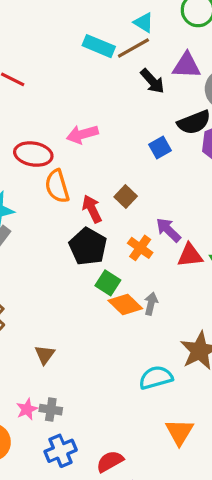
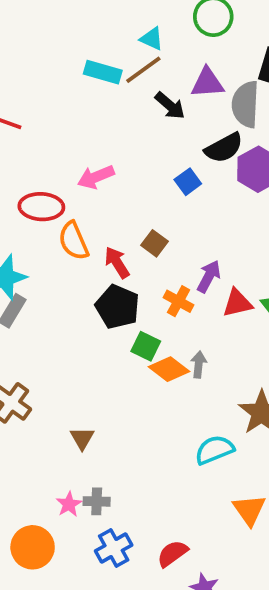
purple arrow: (168, 230) -> (209, 276), turned 80

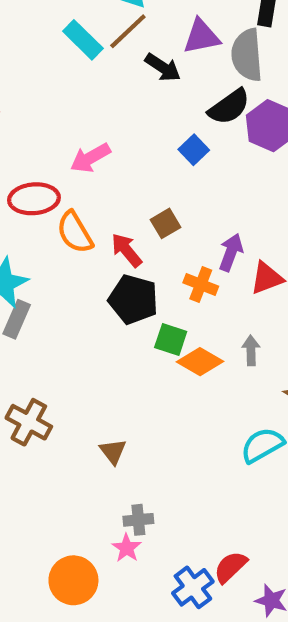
cyan rectangle: (103, 72) -> (83, 40), turned 36
brown square: (155, 243) -> (166, 223), turned 30
gray arrow: (199, 365) -> (251, 350), moved
pink star: (69, 504) -> (127, 548), moved
blue cross: (114, 548) -> (193, 587), moved

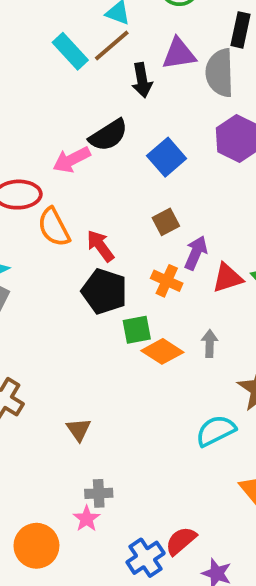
black arrow: (163, 67) -> (142, 80), turned 44
black semicircle: (229, 107) -> (108, 135), moved
blue square: (194, 150) -> (167, 157), size x1.4
brown square: (166, 223) -> (166, 222), moved
green square: (171, 340) -> (137, 330), turned -32

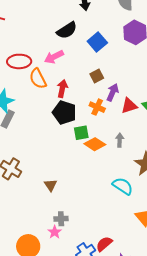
pink arrow: (72, 160) -> (54, 57), moved
red arrow: (100, 246) -> (62, 89), turned 48
cyan semicircle: (216, 431) -> (123, 186), turned 60

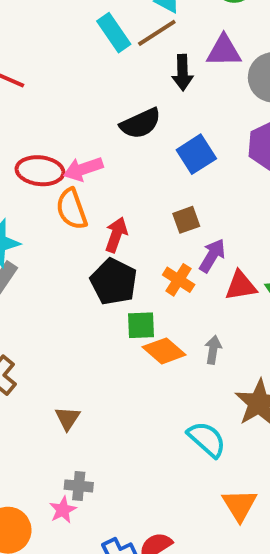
pink arrow: (54, 57) -> (83, 169), moved

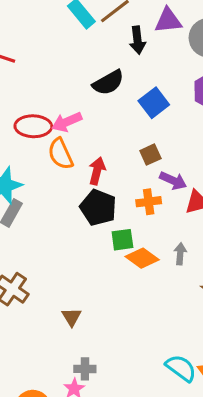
purple arrow: (212, 256) -> (173, 181), turned 88
orange cross: (179, 280) -> (149, 202), turned -35
cyan semicircle: (207, 439) -> (181, 368), moved

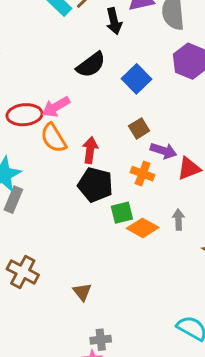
orange cross: (149, 202) -> (143, 174), turned 35

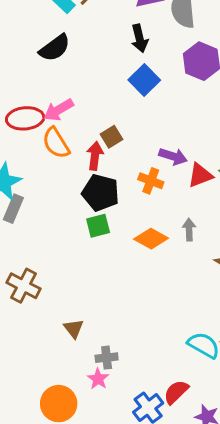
black arrow: (114, 21) -> (140, 38), moved
black semicircle: (91, 65) -> (55, 48), moved
brown square: (139, 128) -> (111, 137), moved
green square: (122, 213) -> (98, 226), moved
brown triangle: (82, 292) -> (74, 328), moved

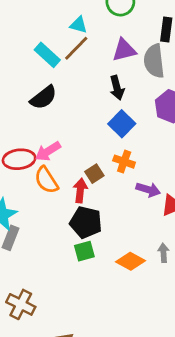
orange cross: (151, 181) -> (124, 162), moved

